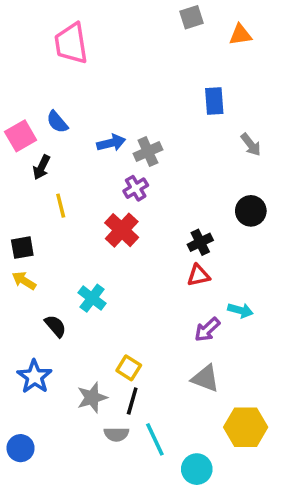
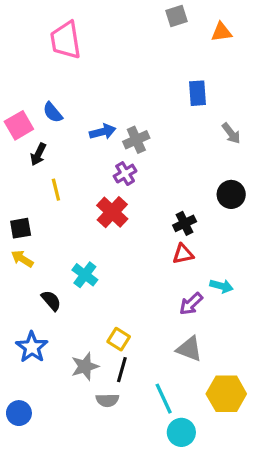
cyan line: (155, 439) -> (164, 399), moved

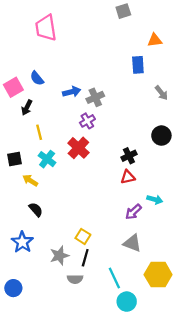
orange triangle: (222, 32) -> (155, 40), moved
yellow arrow: (22, 259) -> (30, 180), moved
cyan cross: (85, 275) -> (47, 159), moved

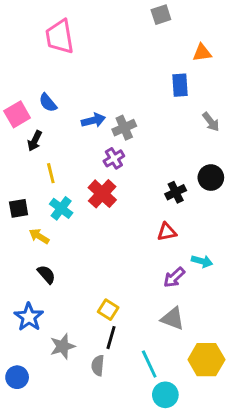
black cross: (129, 156) -> (176, 192), moved
gray star: (59, 256) -> (63, 346), moved
gray semicircle: (75, 279) -> (98, 365), turned 96

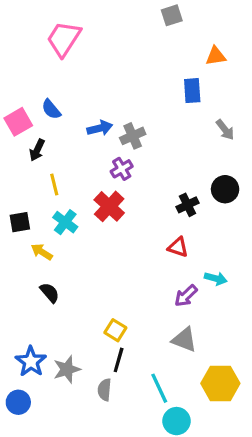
pink trapezoid: (60, 37) -> (64, 39), turned 42
red triangle: (167, 232) -> (178, 247), turned 30
blue star: (29, 317) -> (31, 362), moved

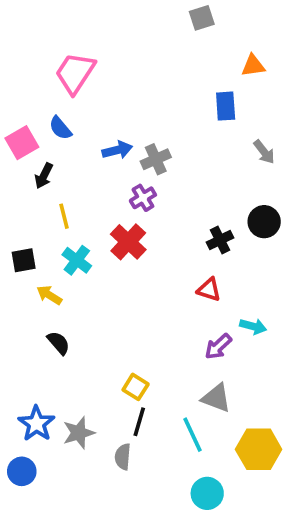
pink trapezoid: (64, 39) -> (75, 73), moved
cyan line: (159, 388) -> (192, 435), moved

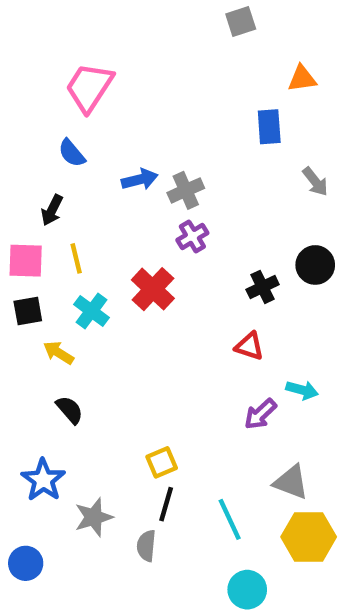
pink square: (22, 143) -> (26, 261), moved, turned 32
purple cross: (143, 198) -> (192, 236), moved
yellow square: (136, 387) -> (162, 462), turned 35
gray triangle: (216, 398) -> (291, 482), moved
blue star: (36, 424) -> (43, 480), moved

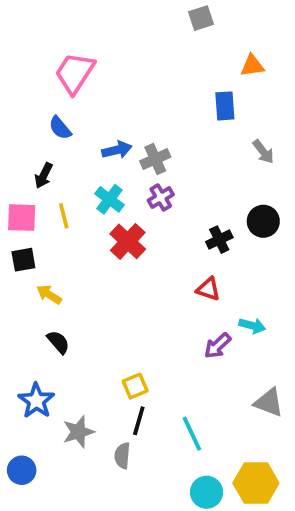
cyan cross: (91, 311) -> (109, 199), moved
gray triangle: (291, 482) -> (269, 403), moved
yellow hexagon: (309, 537) -> (256, 483), moved

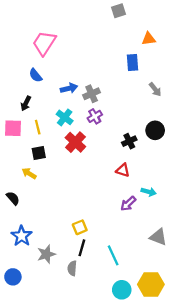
black square: (23, 260) -> (39, 153), moved
black semicircle: (58, 342) -> (13, 198), moved

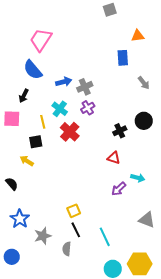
blue semicircle: (36, 75) -> (33, 70), size x1.5
yellow line: (38, 127) -> (43, 122), moved
black line: (82, 248) -> (76, 230), turned -42

